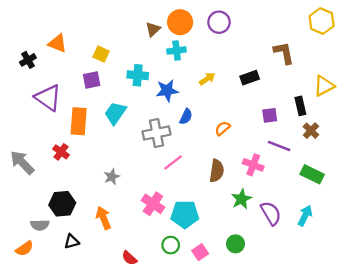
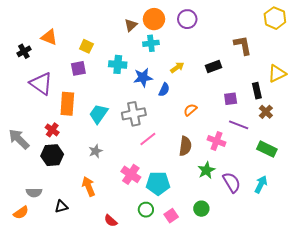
cyan trapezoid: (115, 113) -> (99, 114), moved
blue semicircle: (186, 117) -> (164, 90), moved
black hexagon: (62, 204) -> (52, 155), moved

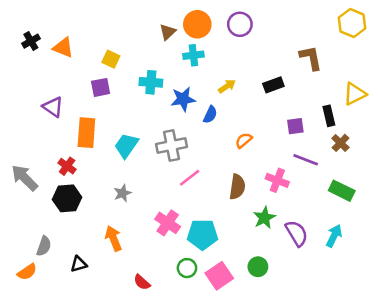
black cross: (24, 51) -> (31, 41), moved
purple triangle: (41, 84) -> (53, 107), size x0.7
gray semicircle: (34, 192) -> (44, 246), turned -70
pink square: (171, 216) -> (219, 276), size x1.5

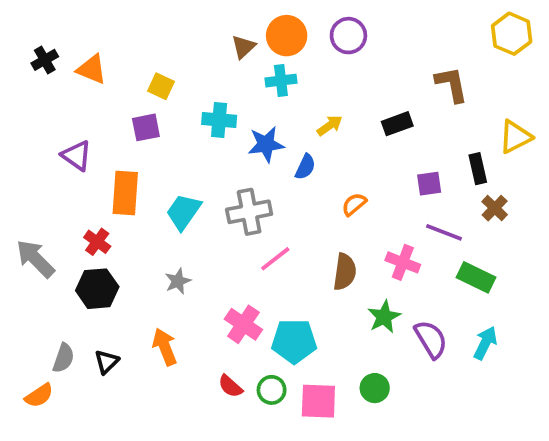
green rectangle: (342, 191) -> (476, 277), moved
black triangle: (79, 264) -> (107, 362), moved, turned -30
pink square: (219, 276) -> (318, 401), turned 36
red semicircle: (142, 282) -> (230, 386), moved

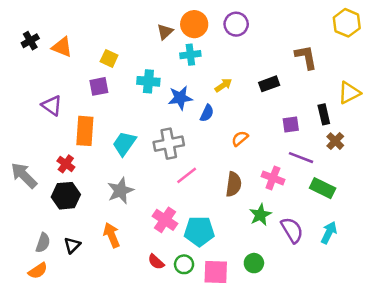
gray star: (178, 281) -> (120, 191), size x1.5
orange semicircle: (39, 396) -> (38, 271), moved

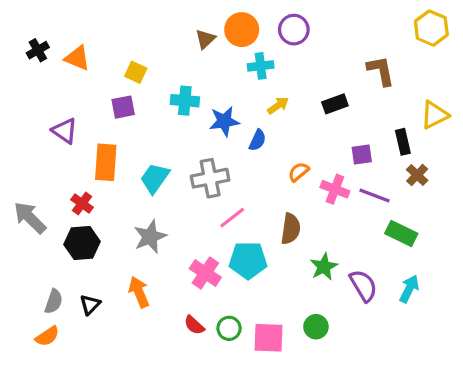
cyan cross: (190, 55) -> (261, 66), moved
pink cross: (273, 178) -> (335, 189), moved
cyan pentagon: (199, 231) -> (248, 260), moved

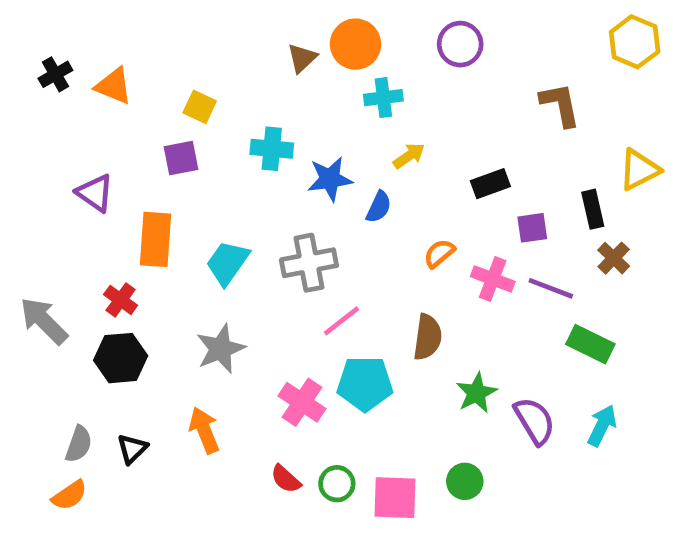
purple circle: (294, 30) -> (460, 44), moved
black rectangle: (335, 104) -> (490, 184), moved

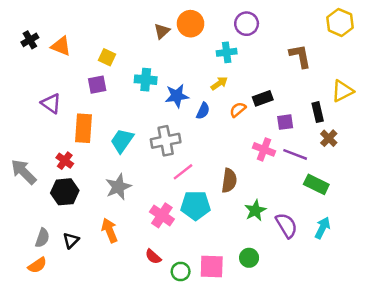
cyan cross: (383, 98) -> (227, 52), moved
orange semicircle: (439, 253) -> (238, 110), moved
green circle: (337, 484) -> (181, 271), moved

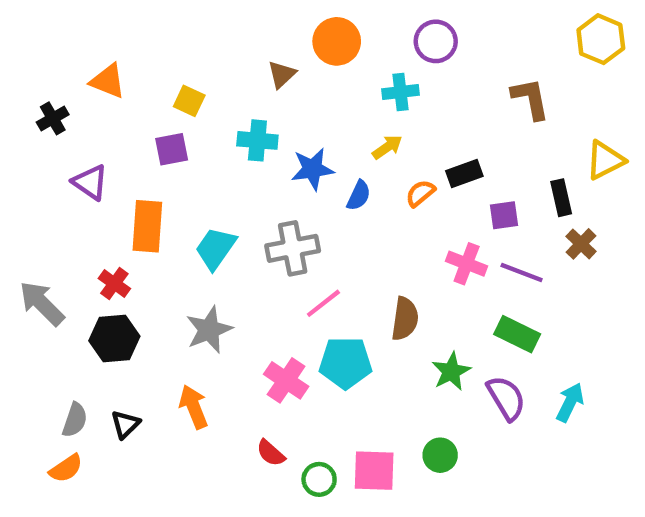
brown triangle: (162, 31) -> (282, 74), moved
black cross: (30, 40) -> (53, 118), moved
green rectangle: (316, 184) -> (517, 334), moved

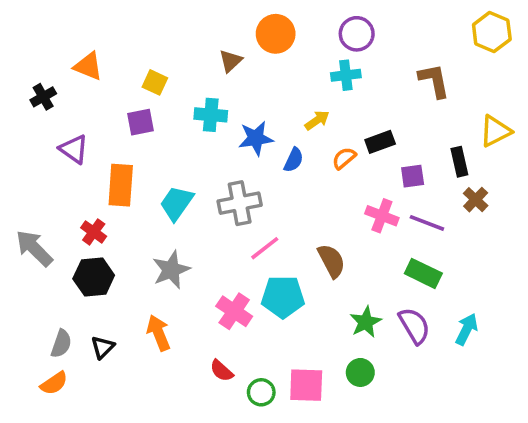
cyan cross: (401, 92) -> (346, 75), moved
brown semicircle: (405, 319) -> (331, 261), turned -36
green star: (451, 372) -> (366, 322), moved

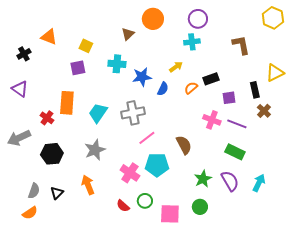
purple triangle: (74, 149) -> (20, 89), moved
red cross: (94, 232) -> (47, 118), moved
gray arrow: (34, 248) -> (19, 138), turned -70
green circle: (261, 392) -> (145, 201), moved

